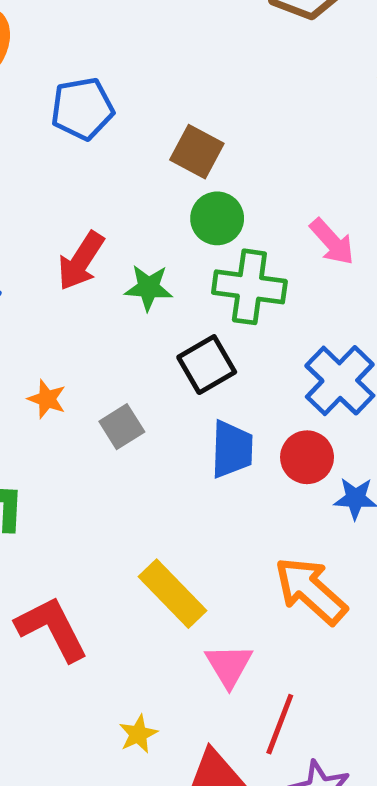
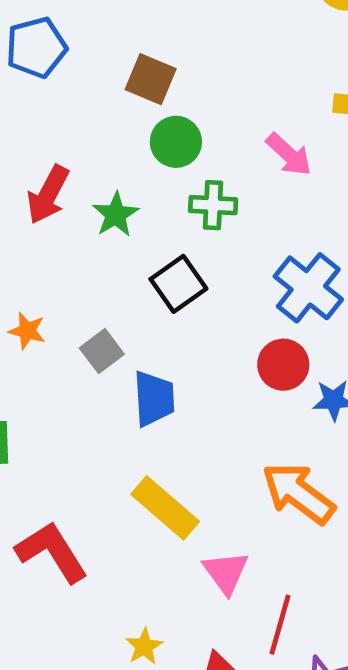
green cross: (249, 287) -> (213, 205), size x0.7
green star: (148, 288) -> (116, 215), turned -30
blue trapezoid: (232, 449) -> (154, 399), moved

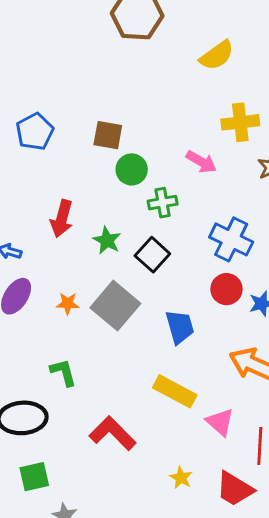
green star: (116, 215) -> (107, 240), moved
gray square: (102, 351) -> (115, 306), size x1.8
blue trapezoid: (154, 399) -> (180, 327), moved

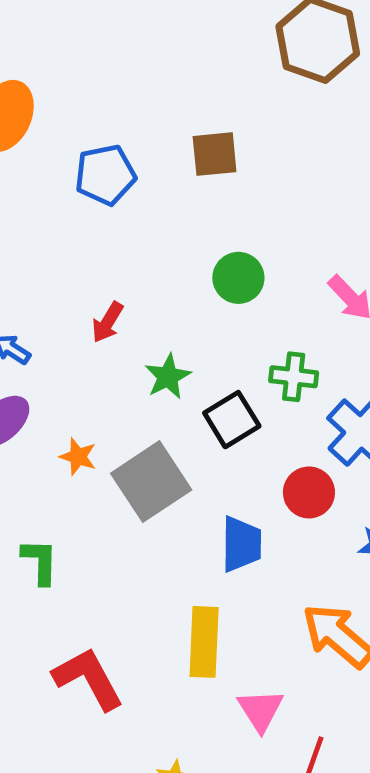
brown square: (108, 135) -> (215, 154), moved, turned -32
green cross: (163, 203) -> (294, 377), moved
red arrow: (62, 219) -> (108, 322), size x0.7
red circle: (226, 289) -> (309, 492), moved
yellow rectangle: (175, 391) -> (204, 642), turned 48

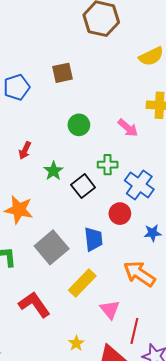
orange star: (78, 457) -> (19, 210), size x1.8
gray square: (151, 482) -> (52, 247), moved
yellow rectangle: (204, 642) -> (82, 283), turned 48

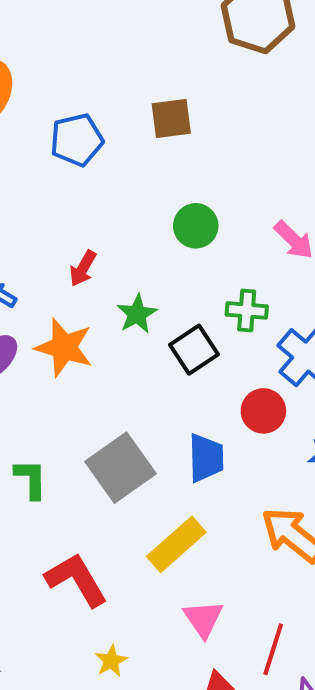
orange star: (19, 210) -> (64, 347), moved
pink triangle: (110, 310) -> (203, 619), moved
yellow star: (76, 343) -> (111, 661), moved

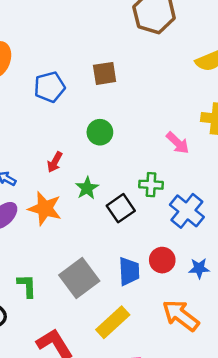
green circle: (196, 226) -> (100, 132), moved
red circle: (263, 411) -> (162, 260), moved

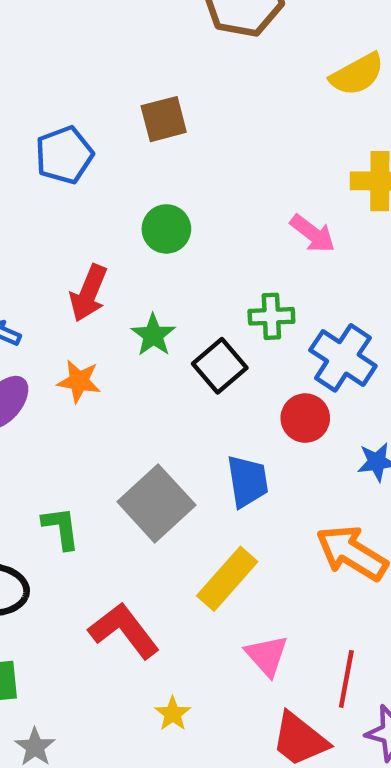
red arrow: (55, 162) -> (88, 293), size x1.4
orange star: (45, 208) -> (79, 381), size x0.7
red circle: (162, 260) -> (305, 418), moved

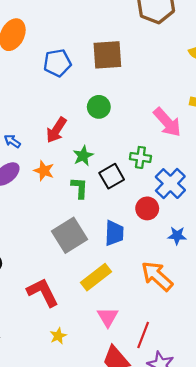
brown square: (164, 119) -> (107, 55), size x1.4
pink arrow: (313, 234) -> (167, 122), size x1.4
green L-shape: (61, 528) -> (80, 188), moved

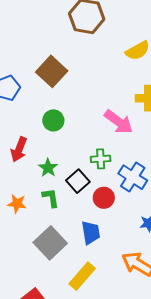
brown square: (107, 55) -> (52, 71), turned -32
orange star: (44, 171) -> (17, 204), moved
red circle: (147, 208) -> (104, 198), moved

